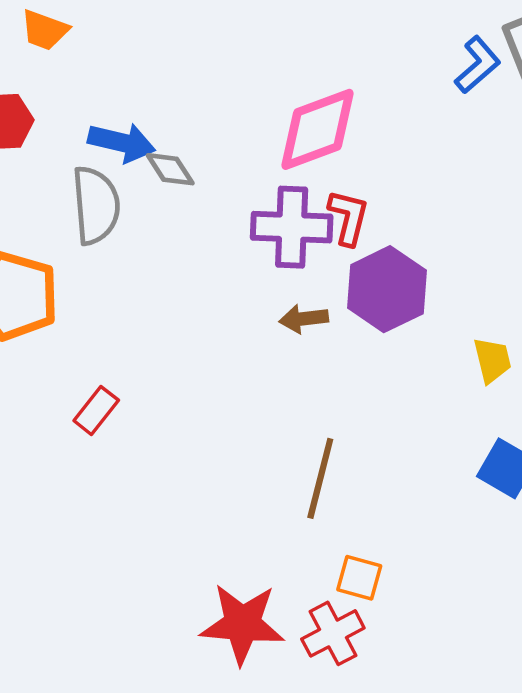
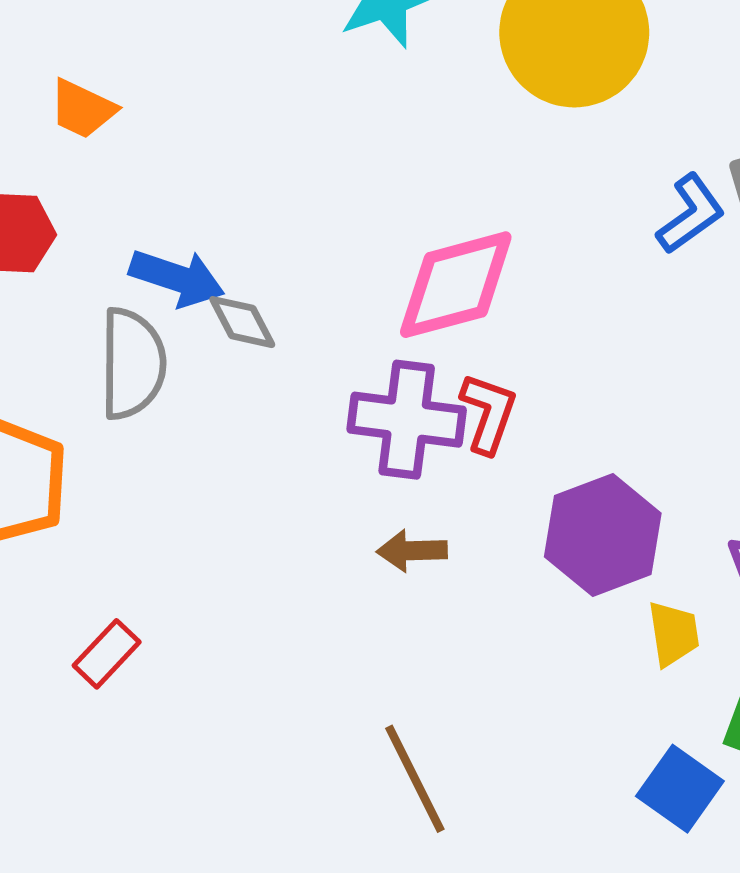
purple hexagon: (387, 289) -> (603, 535), moved
brown line: (320, 478) -> (415, 779), turned -46

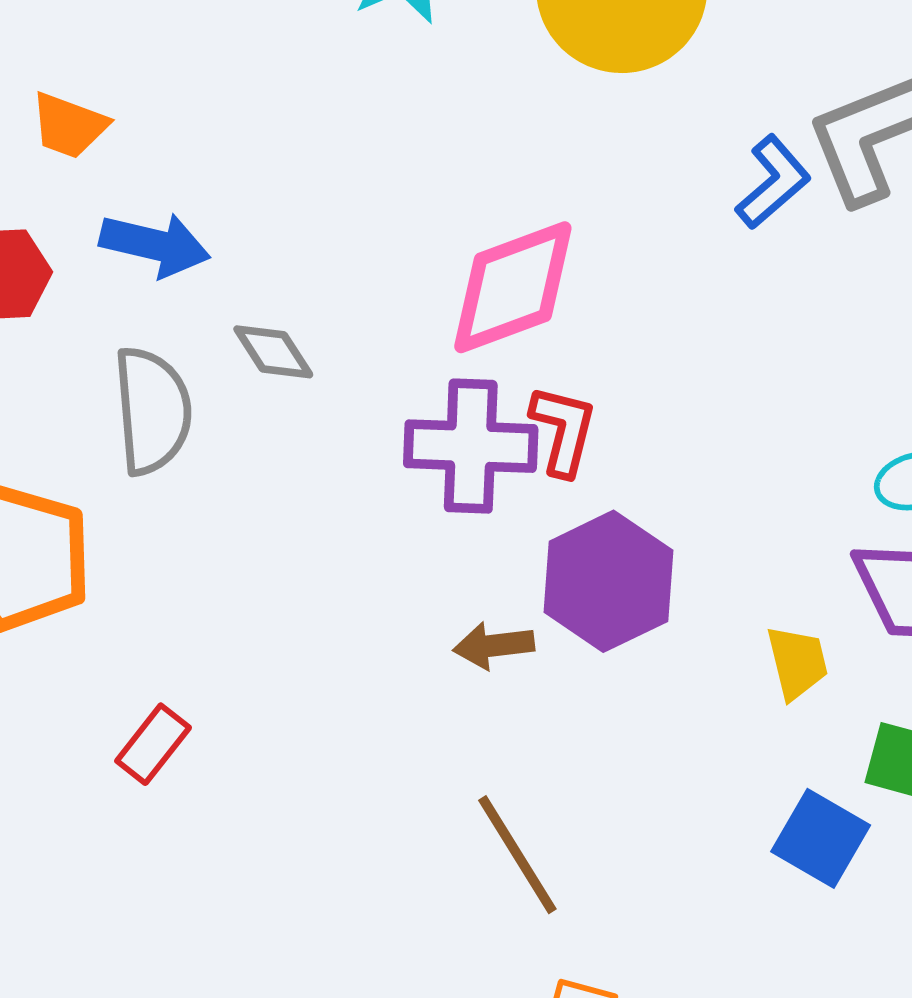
blue arrow: (177, 278) -> (155, 245), moved
purple hexagon: (603, 535) -> (608, 581), moved
brown arrow: (412, 551) -> (494, 646), moved

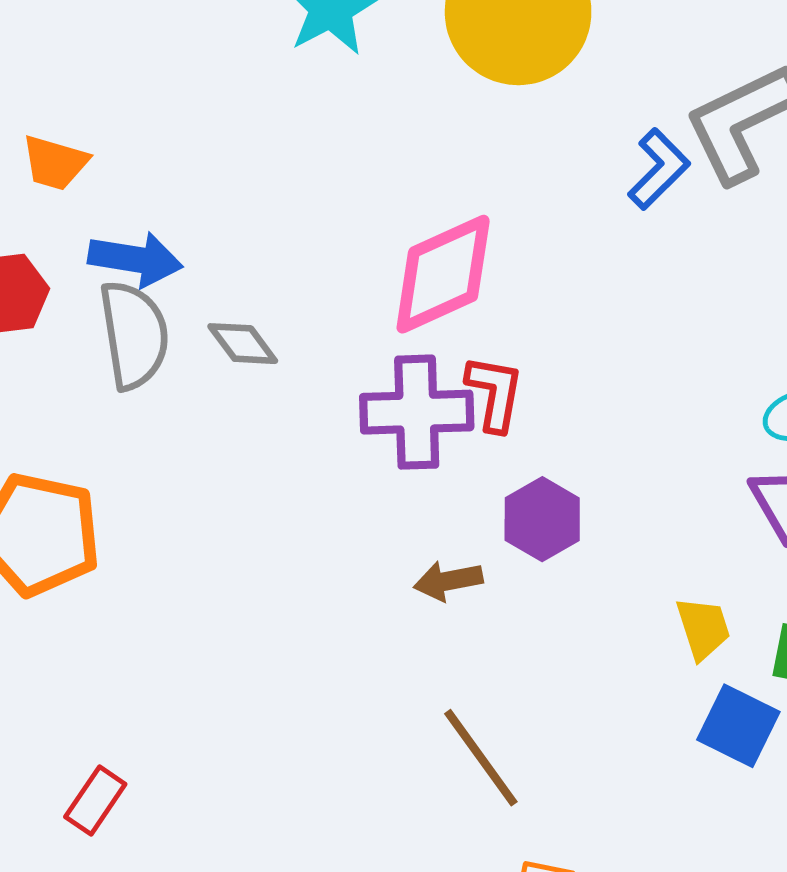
gray semicircle: (152, 411) -> (134, 335), moved
purple hexagon: (608, 581) -> (542, 519), size x0.7
yellow trapezoid: (797, 662) -> (703, 628), moved
red rectangle: (153, 744) -> (95, 800), moved

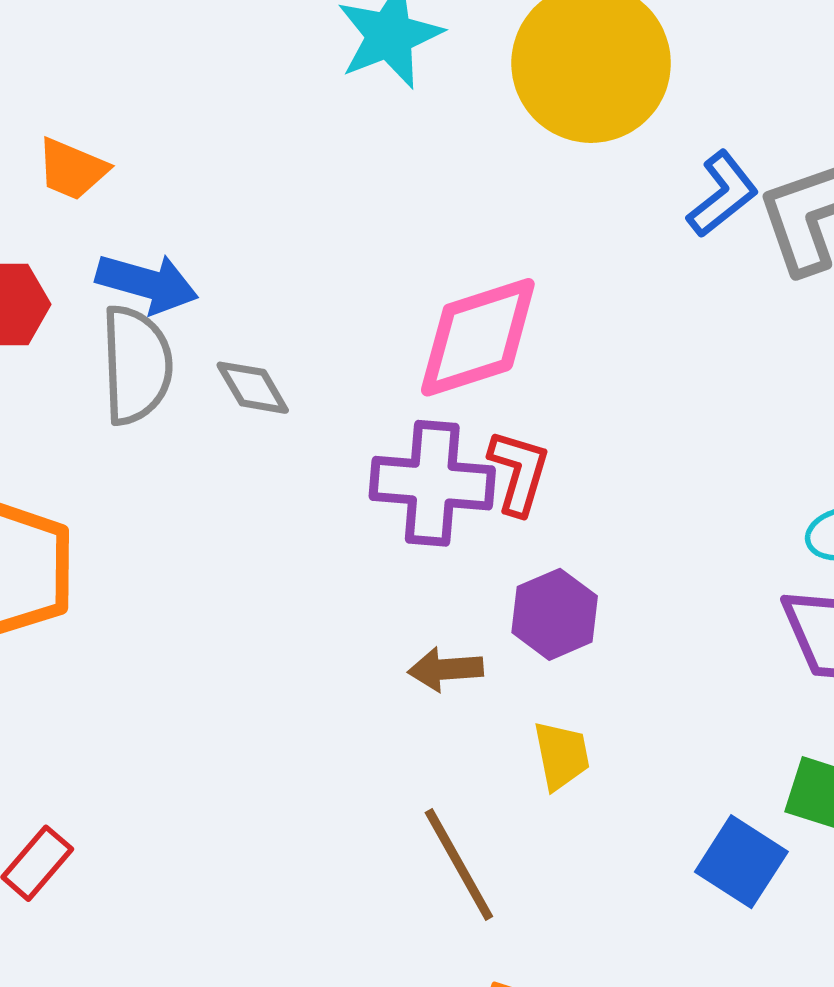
blue L-shape: (659, 169) -> (723, 194), moved
yellow trapezoid: (703, 628) -> (562, 755), moved

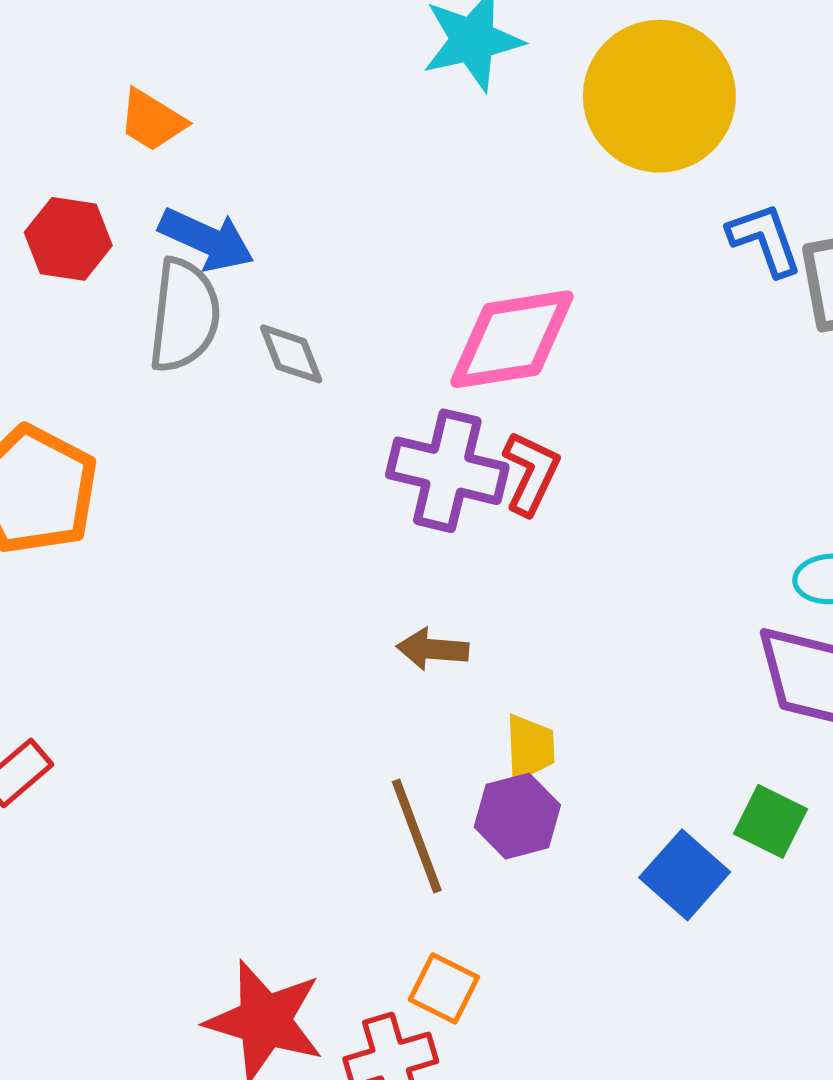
blue L-shape: (723, 194) -> (765, 240), turned -80
purple hexagon: (555, 614) -> (517, 816), moved

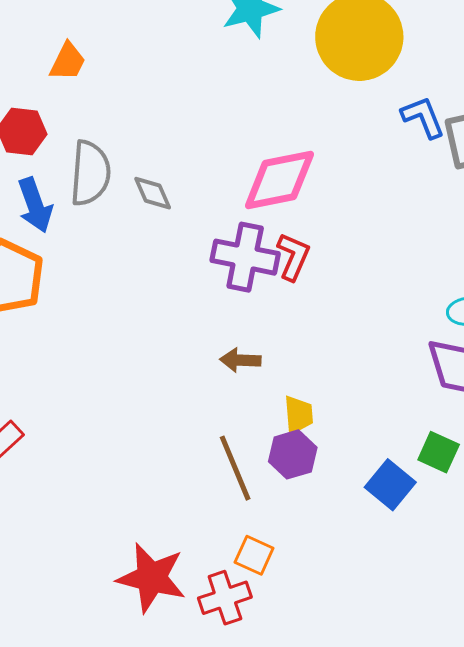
orange trapezoid: (152, 120) -> (68, 62), turned -93
blue arrow: (206, 240) -> (35, 205), moved, turned 48

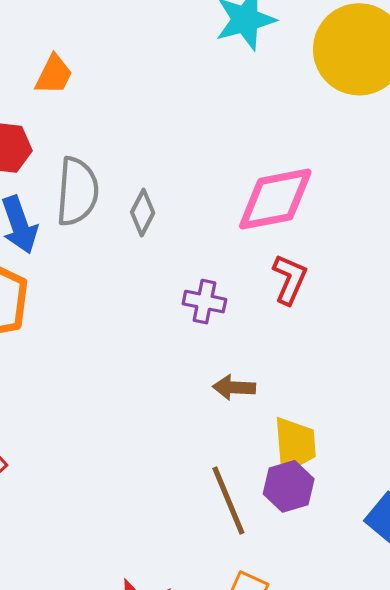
gray diamond: (153, 193) -> (143, 213), turned 51
purple cross: (245, 257) -> (204, 302), moved, size x0.6
yellow trapezoid: (298, 415) -> (295, 445), size x1.4

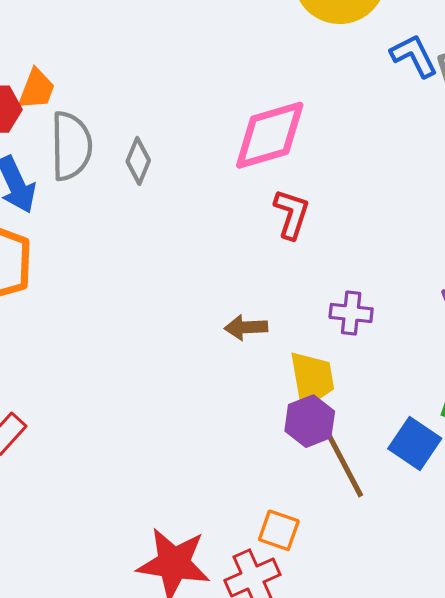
orange trapezoid: (54, 75) -> (37, 89), moved
purple cross: (204, 302) -> (351, 313), moved
brown line: (228, 500) -> (344, 464), moved

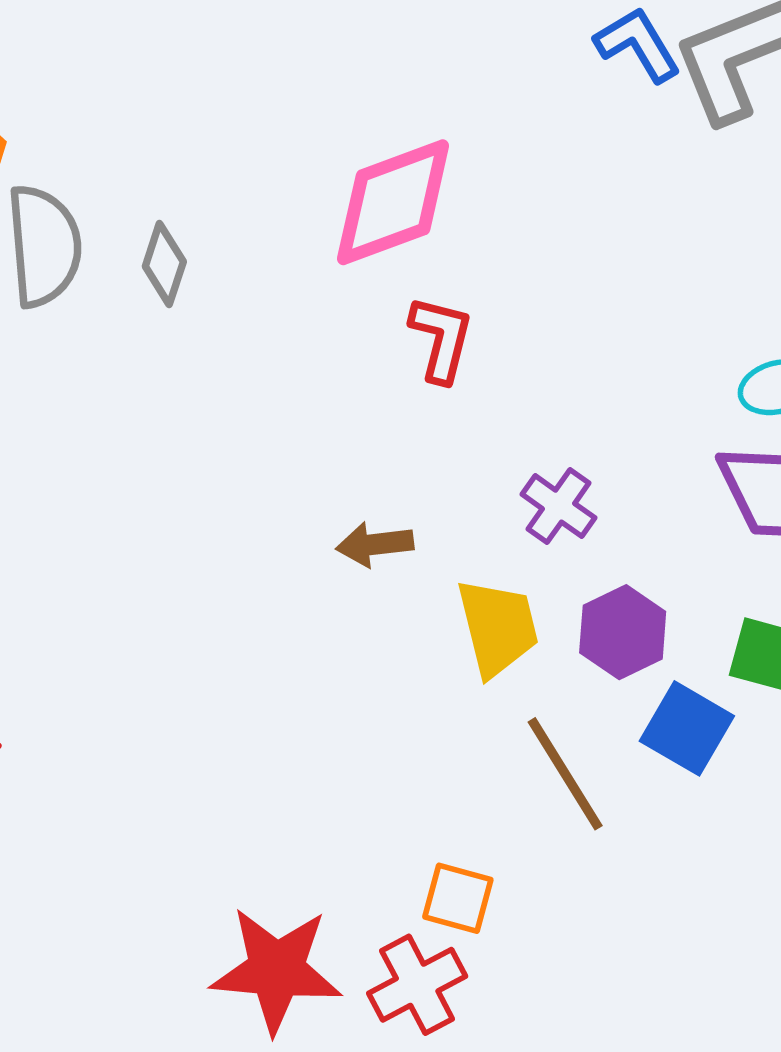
purple cross: (351, 313) -> (558, 506), turned 33
purple hexagon: (310, 421) -> (623, 632), moved

